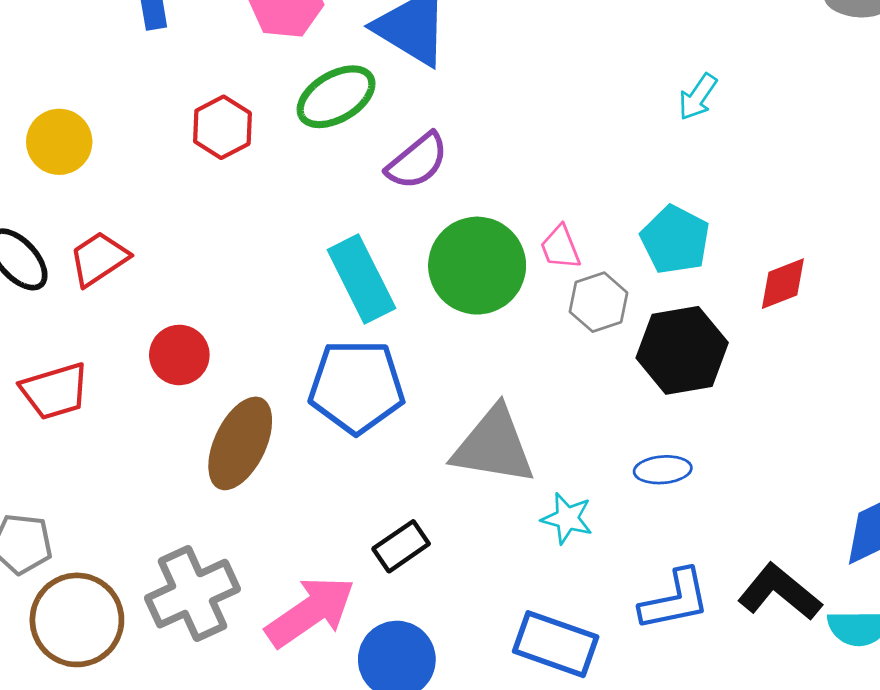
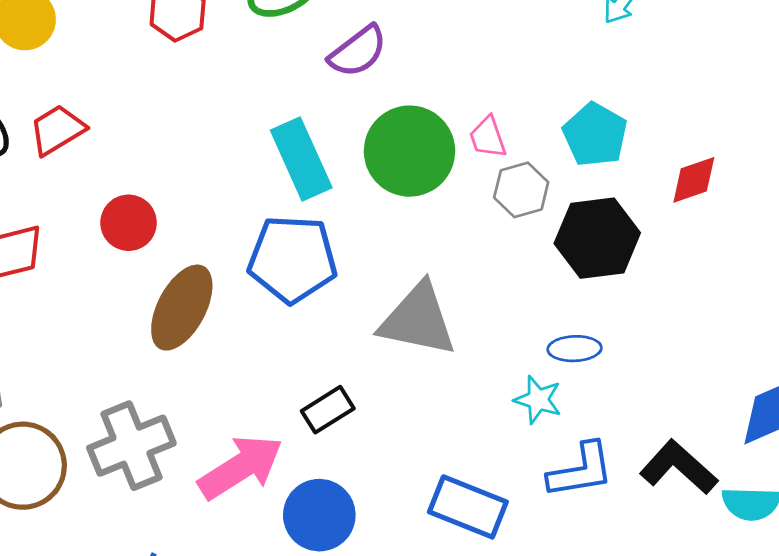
cyan star: (567, 518) -> (538, 400), moved

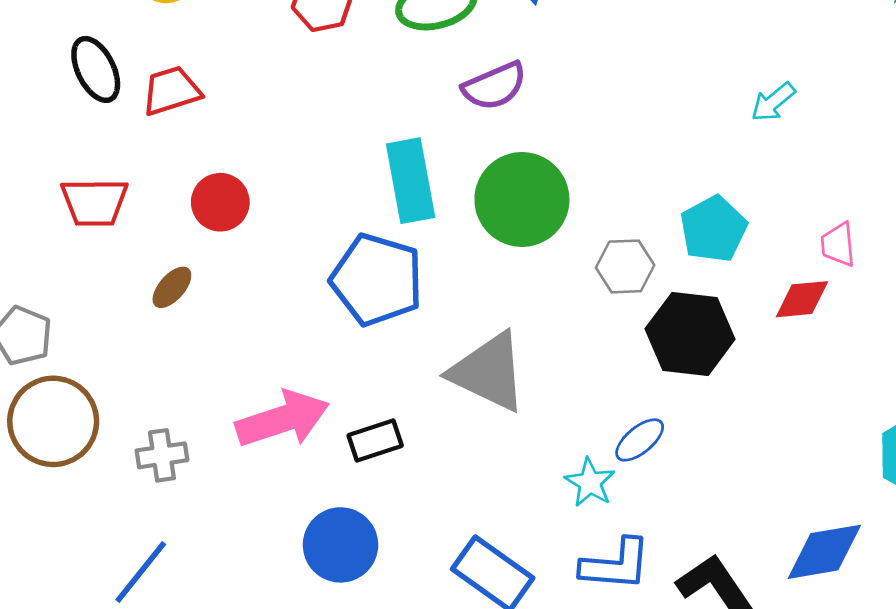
pink trapezoid: (488, 137) -> (838, 245), moved
brown ellipse: (182, 308) -> (172, 287), moved, size x0.5
blue ellipse: (575, 349) -> (640, 440), turned -51
gray cross: (131, 446) -> (162, 455), moved, size x0.6
pink arrow: (241, 467) -> (283, 419), moved

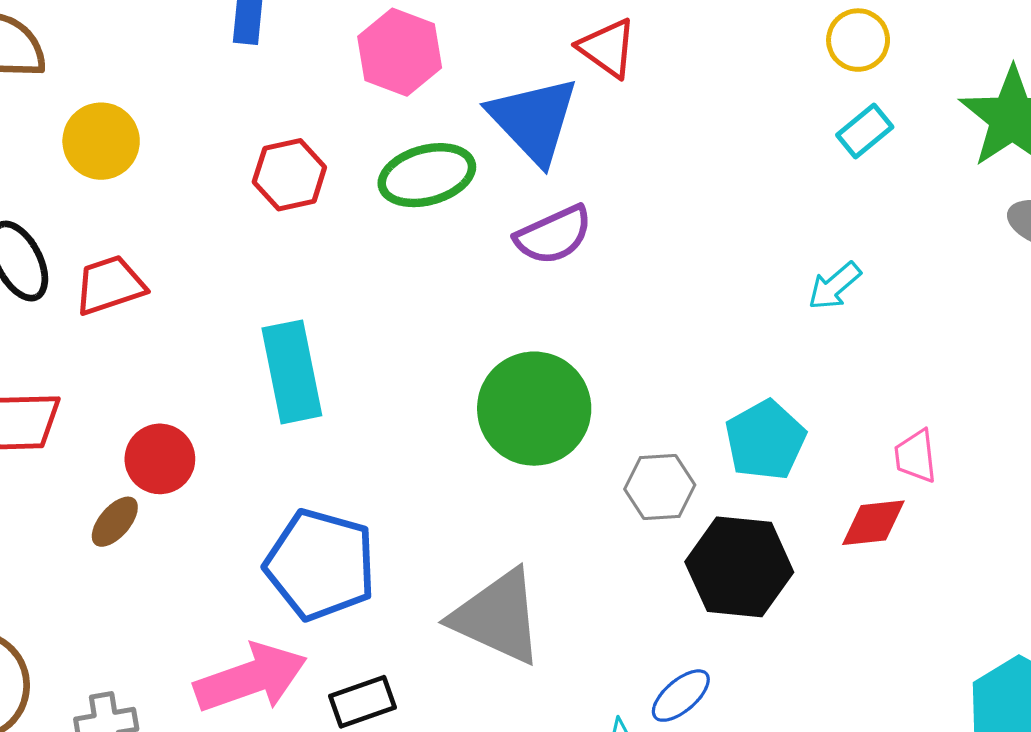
purple semicircle: (494, 86) -> (554, 235), moved
cyan rectangle: (411, 181) -> (292, 372), moved
red circle: (220, 202) -> (160, 459), moved
blue pentagon: (377, 280) -> (320, 565), moved

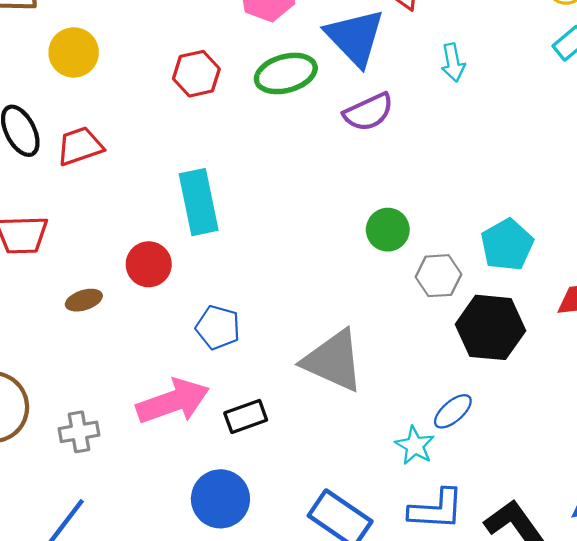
cyan arrow: (834, 286) -> (453, 63), moved, turned -60
green circle: (534, 409) -> (388, 230), moved, size x0.6
red circle: (160, 459) -> (149, 264), moved
brown ellipse: (115, 522) -> (84, 300), turned 32
blue pentagon: (320, 565) -> (218, 327), size x0.6

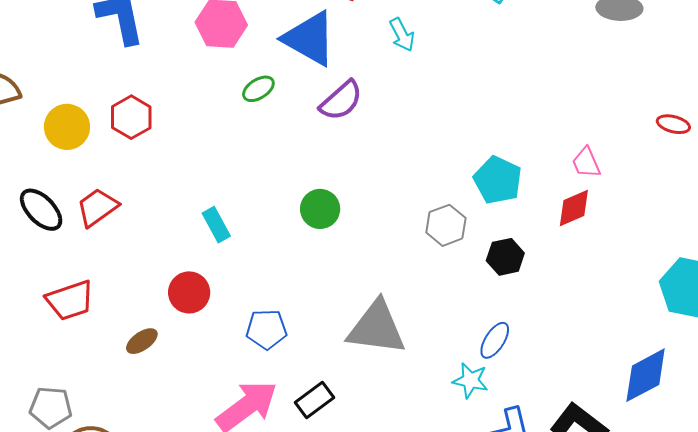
green ellipse: (286, 73) -> (258, 89), size x0.6
red hexagon: (196, 74) -> (131, 117), moved
cyan rectangle: (199, 202) -> (216, 225), size x0.6
green circle: (388, 230) -> (320, 209), moved
black hexagon: (491, 327) -> (505, 257), size x0.6

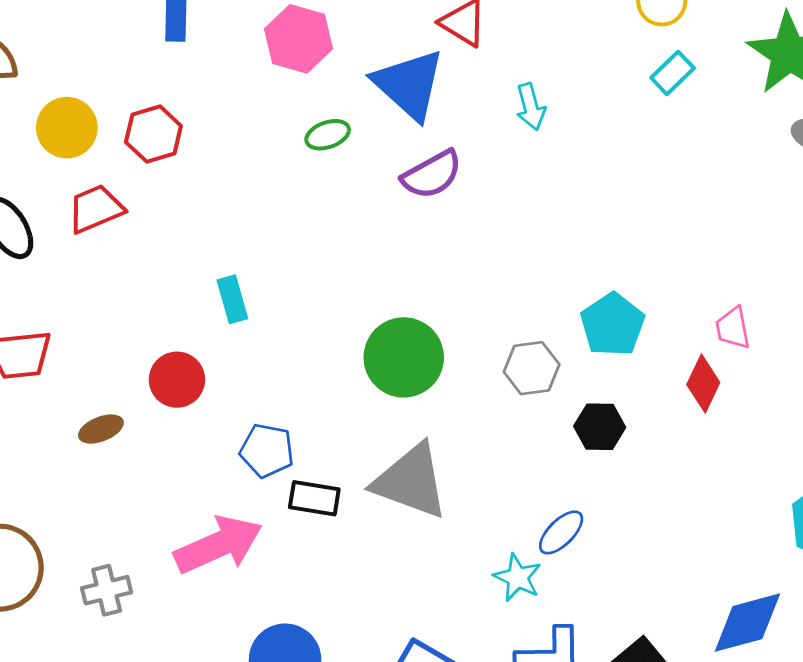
red trapezoid: (97, 207) -> (96, 209), moved
red diamond: (574, 208) -> (703, 383), turned -54
green circle: (320, 209) -> (404, 357), moved, size x1.5
black rectangle: (315, 400) -> (314, 498), moved, turned 33

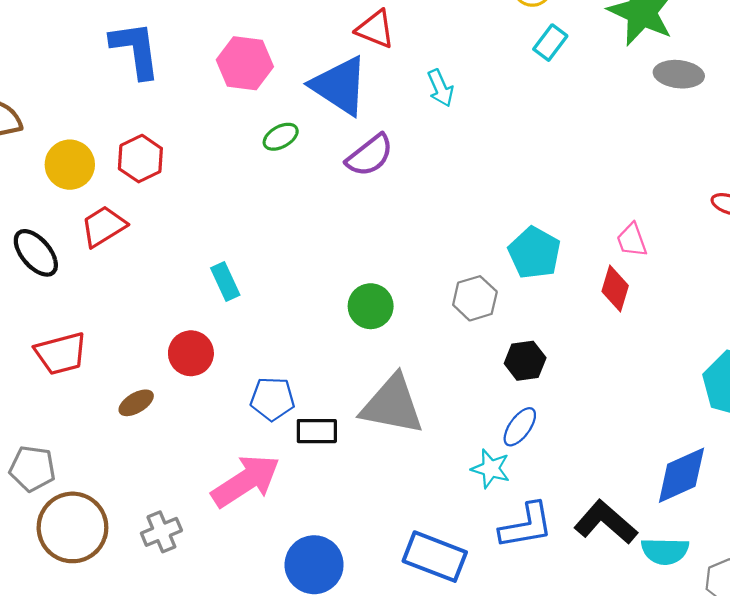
green circle: (404, 357) -> (371, 306), size x0.7
black hexagon: (600, 427) -> (525, 361), moved

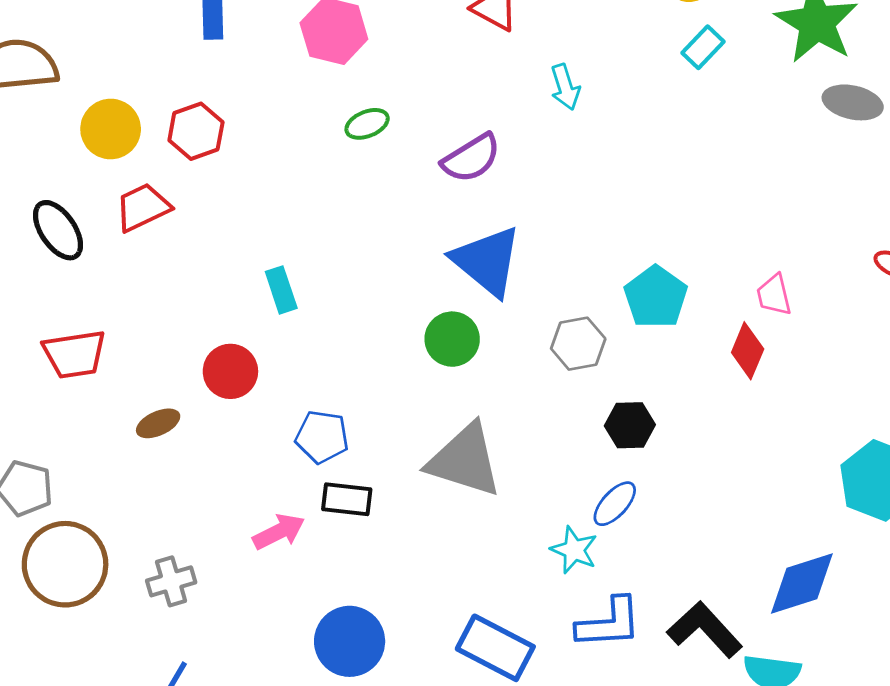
blue triangle: (340, 86) -> (487, 261), moved
black rectangle: (317, 431) -> (347, 499), moved
pink arrow: (246, 481) -> (279, 532), size x0.6

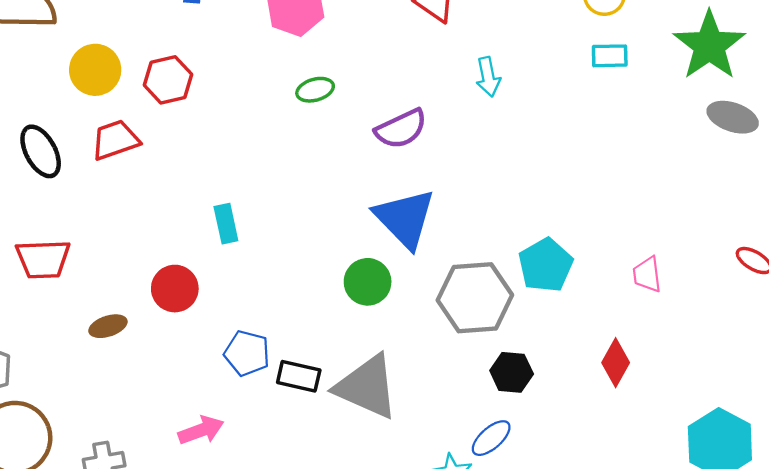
cyan rectangle: (703, 47) -> (610, 56), turned 39
gray hexagon: (578, 344) -> (475, 298), size x1.6
red diamond: (748, 351) -> (616, 363), moved
black rectangle: (347, 499) -> (299, 376), moved

